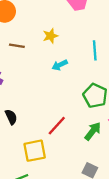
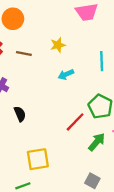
black semicircle: (11, 117) -> (20, 114), moved
red line: (57, 126) -> (75, 122), moved

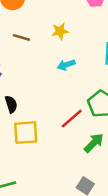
yellow square: (38, 159) -> (26, 133), moved

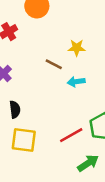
brown line: (21, 37) -> (54, 64), moved

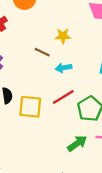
red line: (71, 135) -> (63, 97), moved
yellow square: (24, 140) -> (30, 107), moved

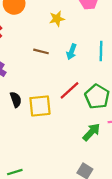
yellow star: (63, 36) -> (57, 19), moved
cyan arrow: (64, 68) -> (72, 52), moved, turned -49

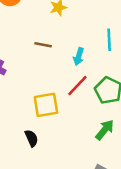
cyan arrow: (72, 52) -> (79, 56), moved
black semicircle: (16, 100) -> (31, 138), moved

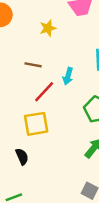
red line: (77, 86) -> (44, 92), moved

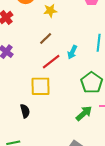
yellow star: (48, 28) -> (50, 11), moved
brown line: (33, 65) -> (46, 38), turned -64

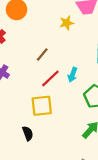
yellow star: (50, 11) -> (67, 23), moved
cyan arrow: (72, 52) -> (73, 75), moved

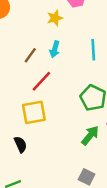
cyan arrow: (73, 75) -> (55, 49), moved

